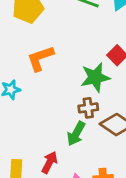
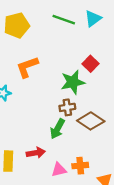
red arrow: (49, 162) -> (36, 153), turned 54

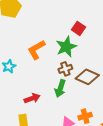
orange L-shape: (27, 67) -> (36, 50), moved
red arrow: (36, 153) -> (32, 98), moved

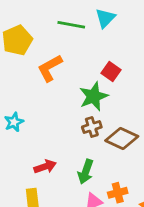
orange L-shape: (36, 50) -> (50, 68), moved
green arrow: (60, 88) -> (86, 172), moved

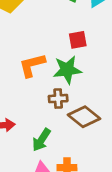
orange L-shape: (50, 68) -> (32, 65), moved
red square: (111, 72) -> (78, 40), moved, turned 30

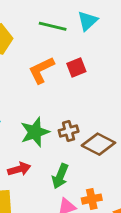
orange L-shape: (32, 65) -> (41, 70), moved
green star: (67, 70) -> (35, 132), moved

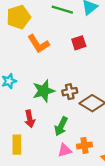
orange L-shape: (41, 70) -> (38, 44), moved, turned -100
red arrow: (19, 169) -> (30, 119), turned 91

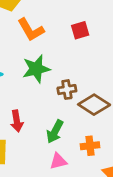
green star: (44, 91) -> (36, 69), moved
orange cross: (84, 145) -> (90, 146), moved

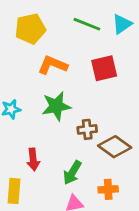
orange L-shape: (31, 30) -> (53, 65), turned 140
red square: (80, 30) -> (104, 68), size x1.4

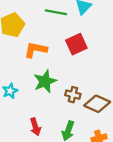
brown cross: (87, 129) -> (73, 95), turned 32

